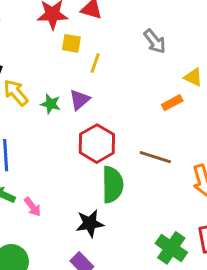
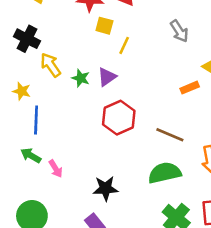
green semicircle: (112, 185) -> (165, 173), moved, turned -108

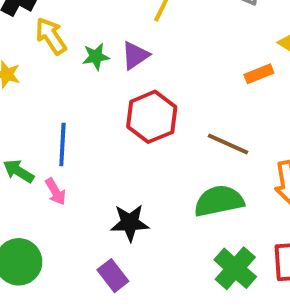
green star: (81, 78) -> (96, 57), turned -30
blue line: (36, 120) -> (62, 145), moved

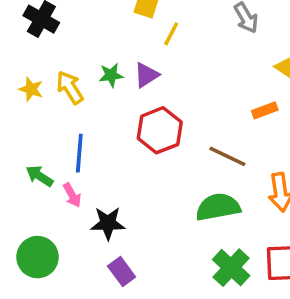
yellow arrow: (51, 36) -> (70, 87), moved
orange rectangle: (259, 74) -> (265, 110), moved
black star: (130, 223) -> (108, 223), moved

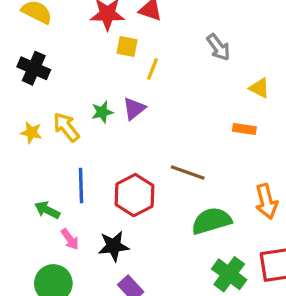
orange rectangle: (265, 110) -> (244, 129), turned 35
red hexagon: (160, 130) -> (135, 195), moved
brown line: (227, 156) -> (188, 173), moved
pink arrow: (72, 195) -> (70, 239), moved

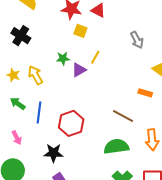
yellow line: (152, 69) -> (95, 57), moved
green star: (102, 112) -> (63, 58), moved
brown line: (188, 173) -> (123, 116), moved
green arrow: (47, 210) -> (18, 104), moved
pink arrow: (70, 239) -> (17, 138), moved

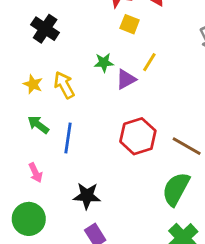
red hexagon: (71, 123) -> (138, 136), moved
green semicircle: (116, 147) -> (176, 189), turned -55

